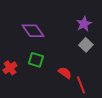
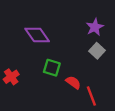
green square: (36, 60) -> (52, 68), moved

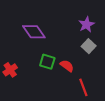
red semicircle: (73, 82) -> (67, 66), moved

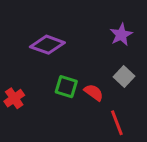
purple diamond: (34, 32) -> (47, 45), turned -35
gray square: (89, 46) -> (124, 77), moved

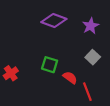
purple diamond: (47, 45) -> (54, 20), moved
red semicircle: (94, 92) -> (70, 78), moved

